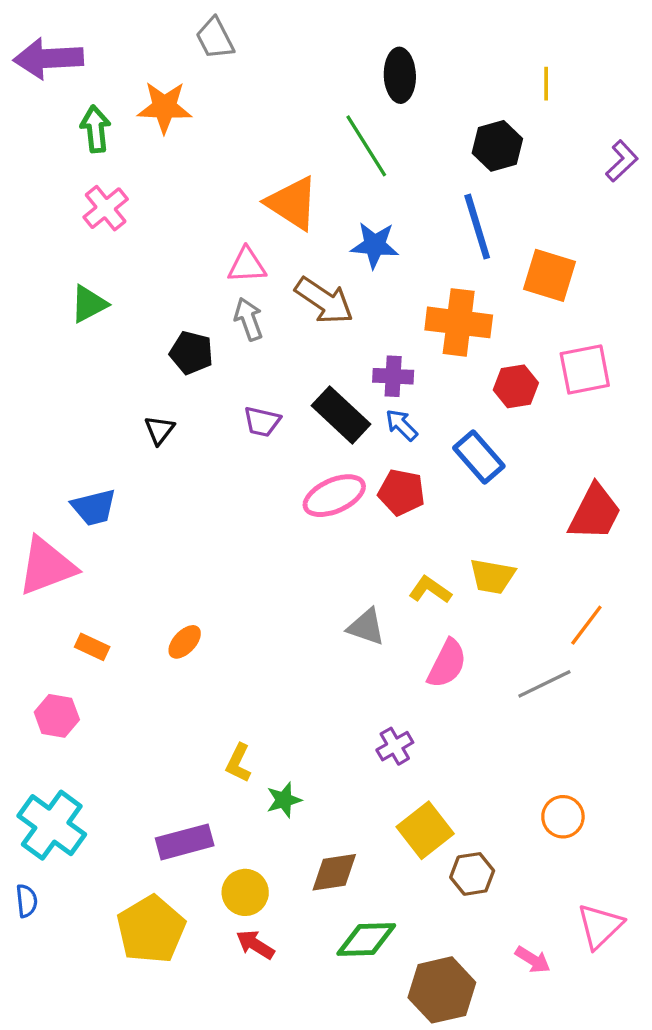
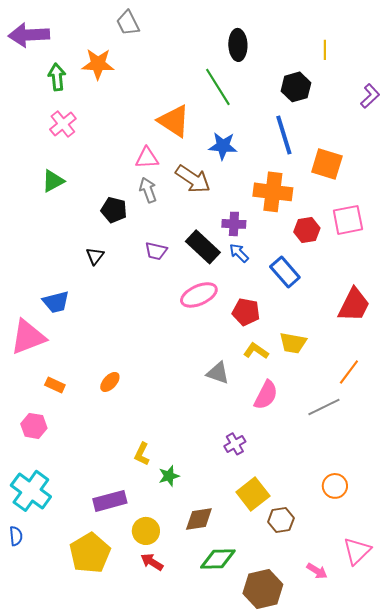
red pentagon: (402, 492) -> (246, 312), moved

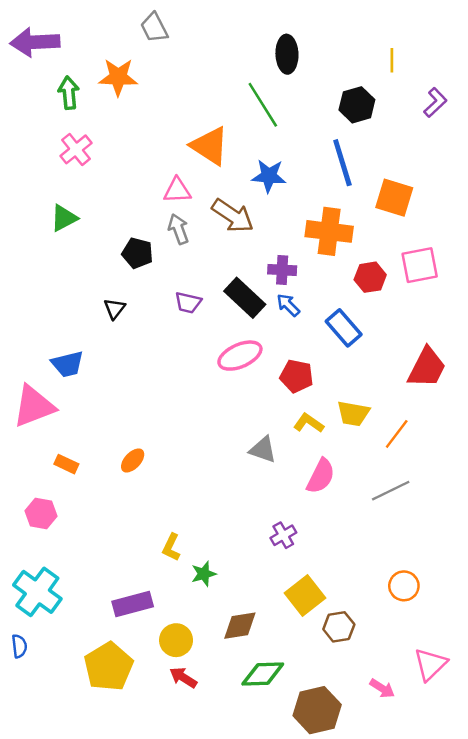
purple L-shape: (370, 96) -> (435, 102), moved
orange line: (349, 372) -> (397, 434), moved

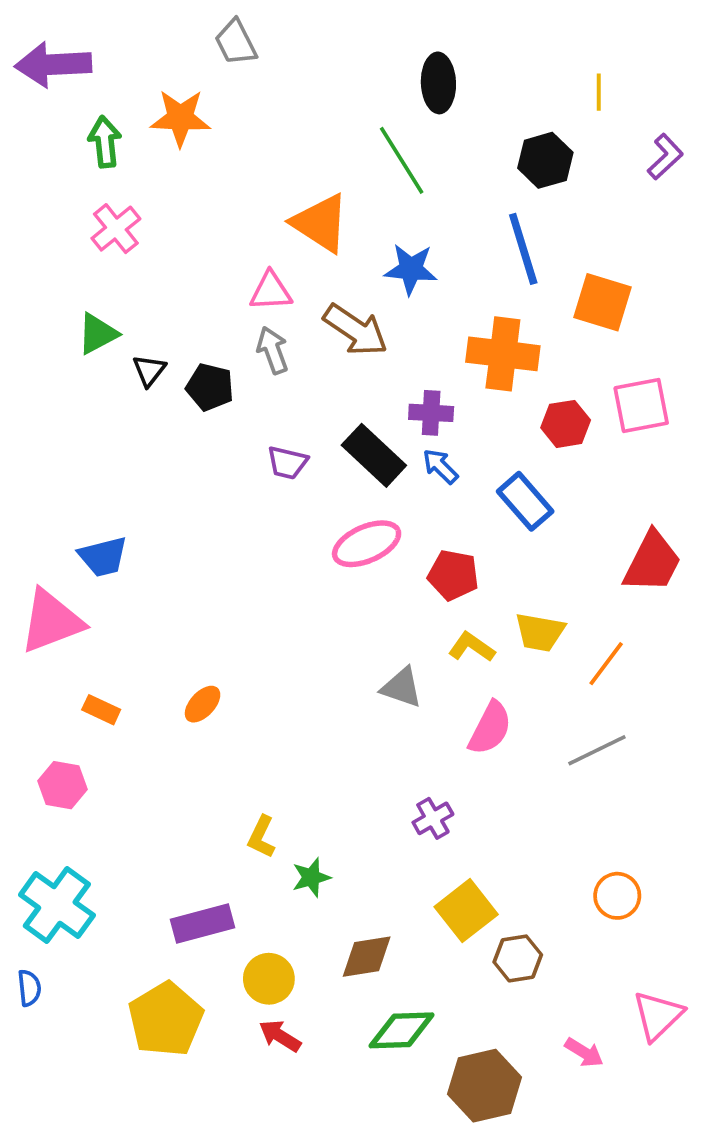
black triangle: (115, 309) -> (149, 370), moved

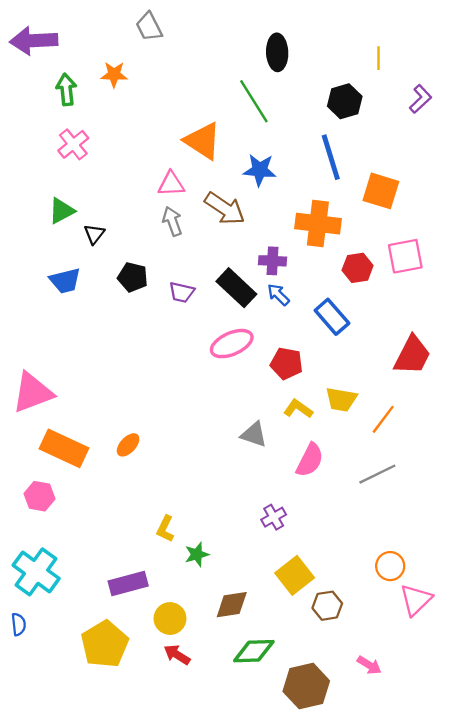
orange star: (180, 118) -> (114, 74), size x0.7
black pentagon: (210, 387) -> (133, 277), moved
blue trapezoid: (103, 557) -> (65, 281), moved
orange rectangle: (101, 710) -> (64, 448), size x2.0
pink triangle: (658, 1016) -> (416, 600), moved

